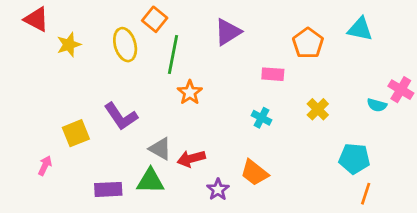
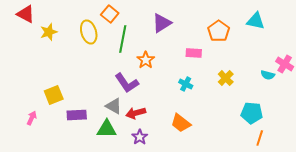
orange star: (190, 92) -> (146, 60), moved
purple L-shape: (121, 116) -> (127, 83), moved
purple rectangle: (108, 189) -> (77, 115), moved
purple star: (218, 189) -> (140, 137), moved

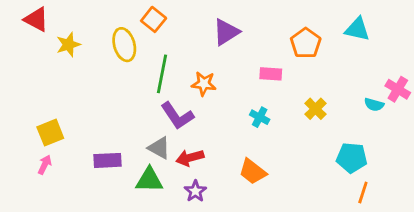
green line: (123, 39) -> (162, 74), moved
orange star: (146, 60) -> (204, 84), turned -30
yellow square: (54, 95) -> (50, 133), moved

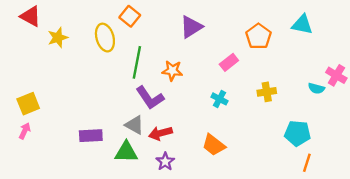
pink rectangle: (271, 74) -> (229, 62), turned -42
yellow cross: (315, 109) -> (267, 92), turned 36
yellow square: (50, 133) -> (28, 104), moved
pink arrow: (45, 165) -> (25, 131), moved

